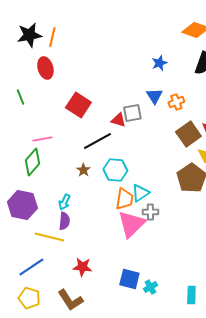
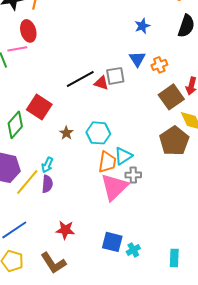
red square: (78, 105) -> (39, 107), moved
pink line: (42, 139) -> (17, 49), moved
black line: (97, 141) -> (80, 79), moved
yellow line: (49, 237) -> (27, 182), moved, turned -64

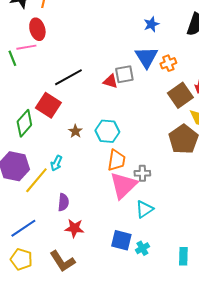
blue triangle: (137, 59) -> (146, 57), size x1.4
black line: (80, 79) -> (68, 77), moved
cyan triangle: (123, 156) -> (144, 209), moved
purple semicircle: (47, 184) -> (63, 202), moved

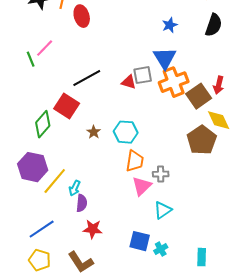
red ellipse: (37, 29) -> (82, 16), moved
pink line: (26, 47) -> (45, 48), turned -36
orange cross: (168, 63) -> (174, 82), moved, size x1.8
cyan arrow: (56, 163) -> (75, 188), moved
pink triangle: (123, 185) -> (142, 186), size x0.7

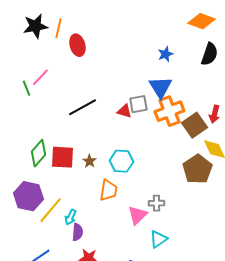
red square: (67, 106) -> (62, 157), moved, turned -30
orange trapezoid: (135, 161) -> (108, 190), moved

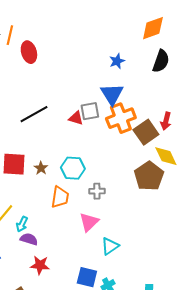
orange diamond: (201, 21) -> (153, 28), turned -40
gray cross: (156, 203) -> (97, 191), moved
purple semicircle: (77, 232) -> (29, 239), turned -78

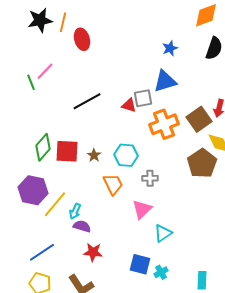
blue triangle: (112, 94) -> (165, 81), turned 45
orange cross: (121, 118) -> (164, 124), moved
orange trapezoid: (60, 197) -> (113, 184), turned -35

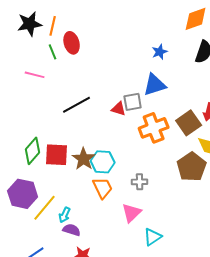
pink line: (45, 71) -> (35, 75), turned 60
green line: (31, 82) -> (53, 52), moved
brown star: (94, 155) -> (84, 159), size x1.6
cyan hexagon: (126, 155) -> (103, 162), moved

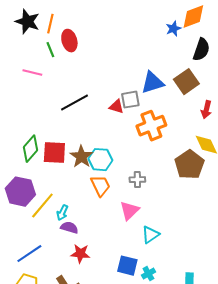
black star: (30, 24) -> (27, 22), turned 30
blue star: (160, 52) -> (173, 29), moved
brown square: (189, 123) -> (186, 82), moved

